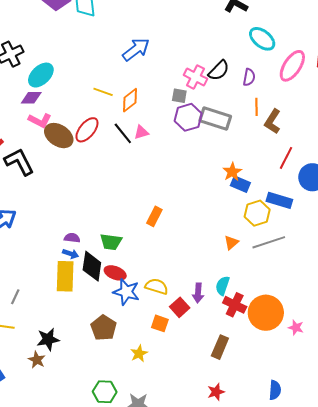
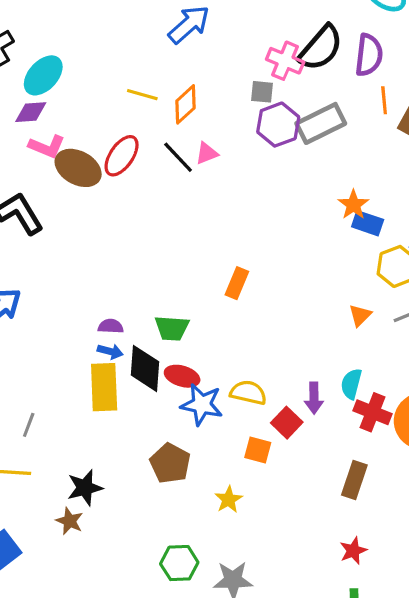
black semicircle: (219, 70) -> (321, 48), size x1.4
purple semicircle: (249, 77) -> (369, 55), size x1.5
gray rectangle: (215, 119) -> (321, 123), turned -40

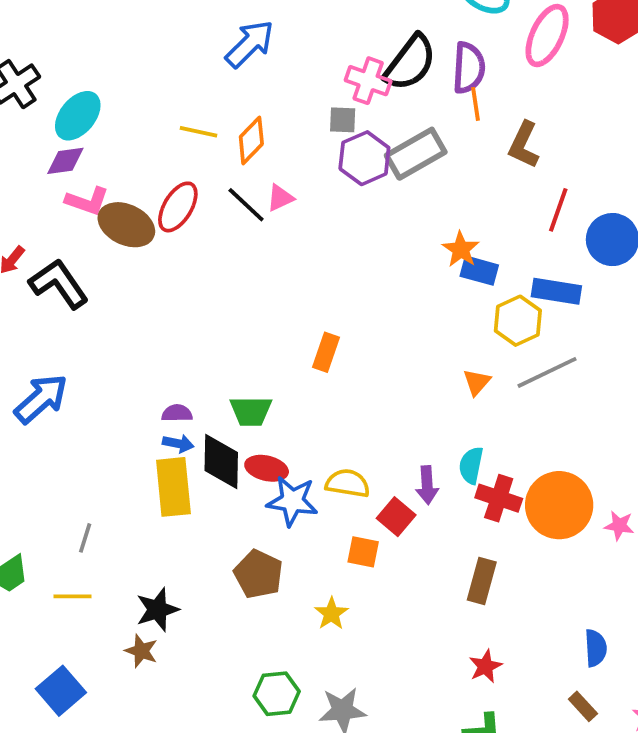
orange line: (384, 100) -> (475, 104), moved

